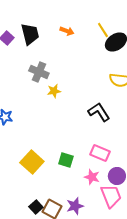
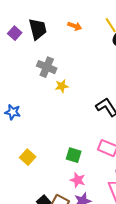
yellow square: (32, 162) -> (28, 157), moved, size x0.7
pink star: (92, 177) -> (78, 180), moved

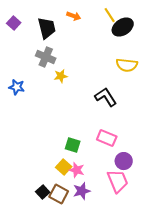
black trapezoid: (38, 29) -> (47, 28), moved
blue star: (13, 112) -> (17, 87), moved
yellow square: (28, 157) -> (64, 167), moved

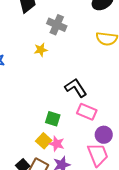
gray cross: (46, 57) -> (57, 25), moved
black L-shape: (106, 97) -> (76, 88), moved

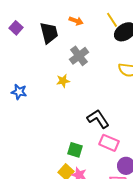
gray cross: (57, 25) -> (79, 56), turned 30

